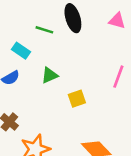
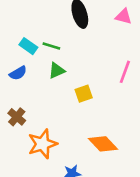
green line: (44, 30) -> (51, 46), moved

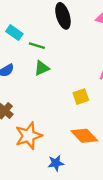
cyan rectangle: (28, 46) -> (14, 33), moved
yellow square: (84, 94) -> (81, 97), moved

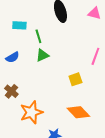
cyan rectangle: (14, 33) -> (19, 25), turned -32
green line: (37, 46) -> (38, 36), turned 56

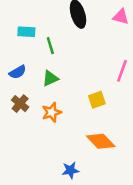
green triangle: (42, 55) -> (50, 78), moved
brown cross: (11, 91) -> (20, 104), moved
orange star: (31, 112) -> (52, 112), moved, size x0.7

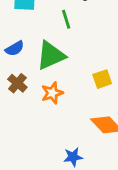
green line: (50, 46) -> (66, 19), moved
green triangle: (50, 78) -> (51, 55), size x1.6

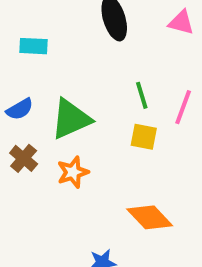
green line: (66, 19) -> (142, 95), moved
yellow square: (102, 79) -> (144, 137), moved, turned 30

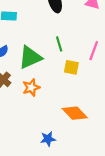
green line: (142, 95) -> (59, 44), moved

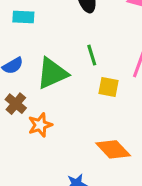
orange star: (31, 87) -> (40, 125), moved

